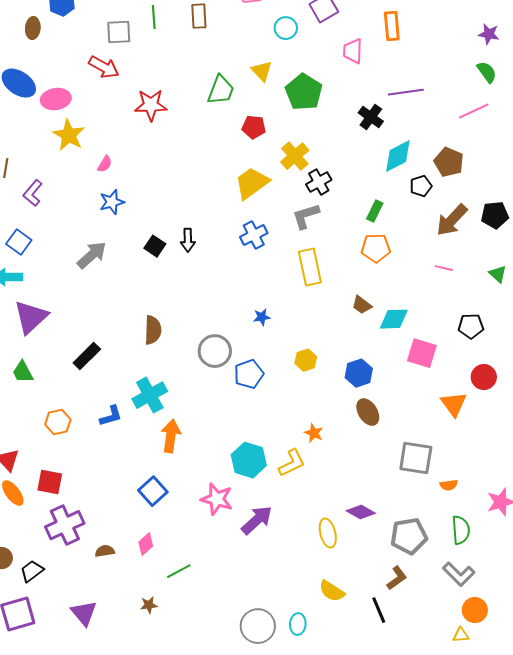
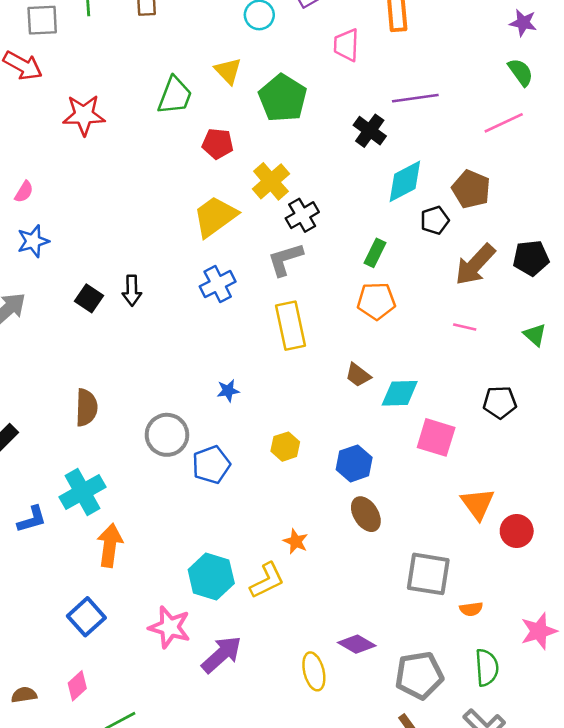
red circle: (484, 377) -> (517, 531), moved

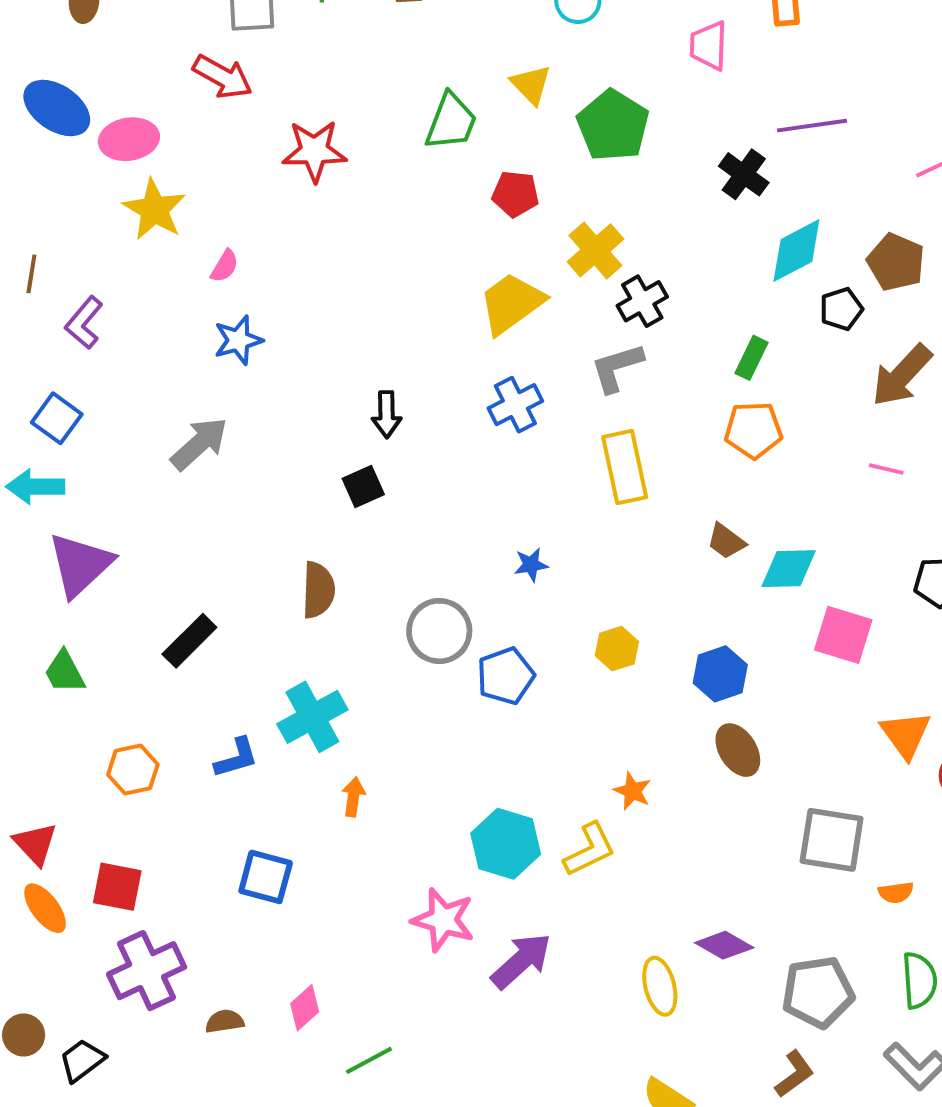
black square: (89, 298) -> (363, 487), moved, turned 32
orange arrow: (110, 545) -> (353, 797), size x0.6
blue square: (86, 617) -> (266, 877), moved, turned -33

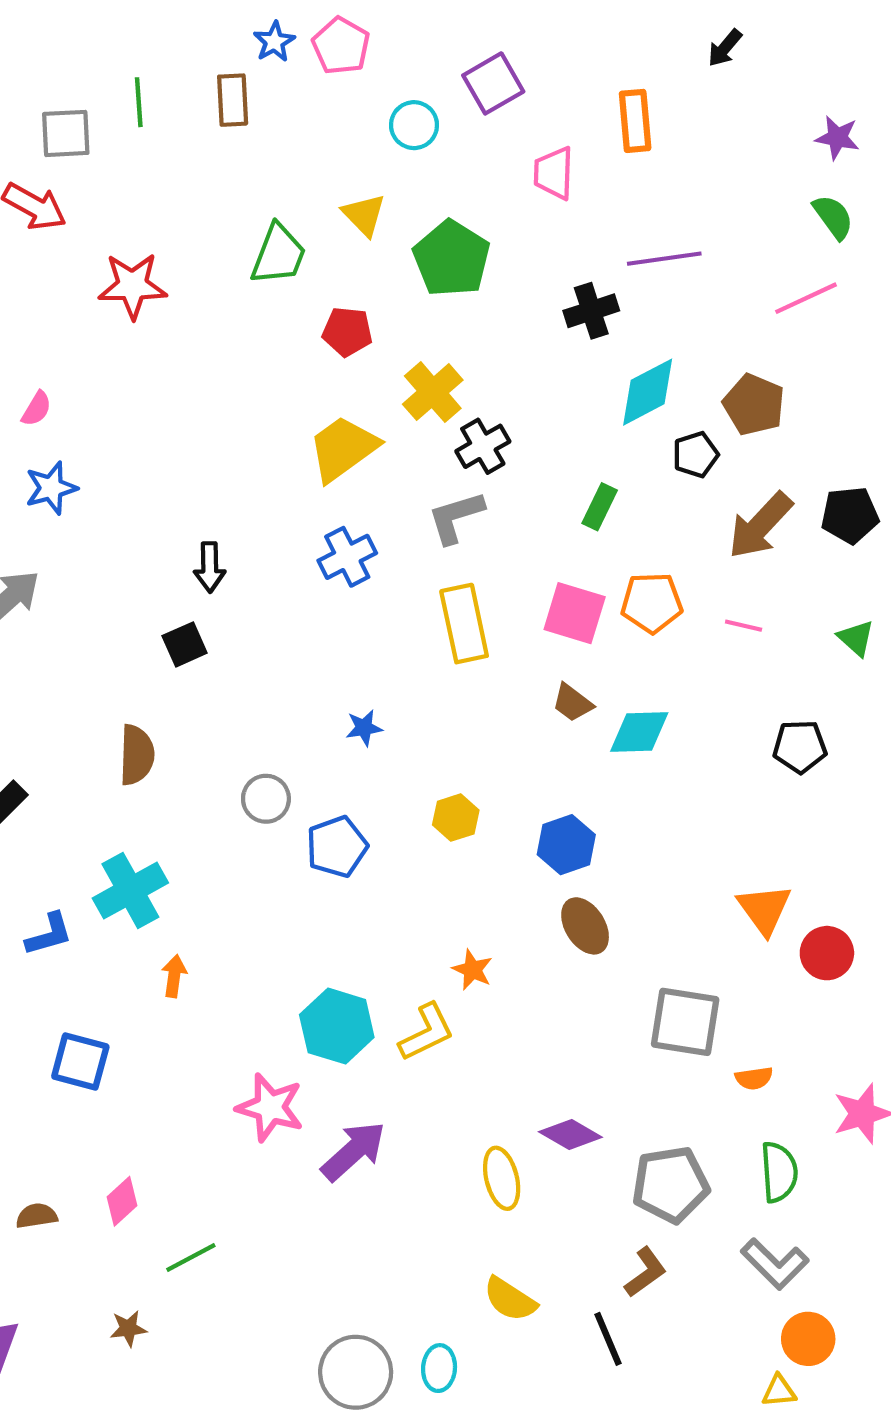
black cross: (744, 174) -> (591, 311), turned 36
orange pentagon: (753, 430) -> (652, 603), moved
gray circle: (439, 631) -> (266, 799), size x0.7
pink square: (843, 635) -> (575, 613), moved

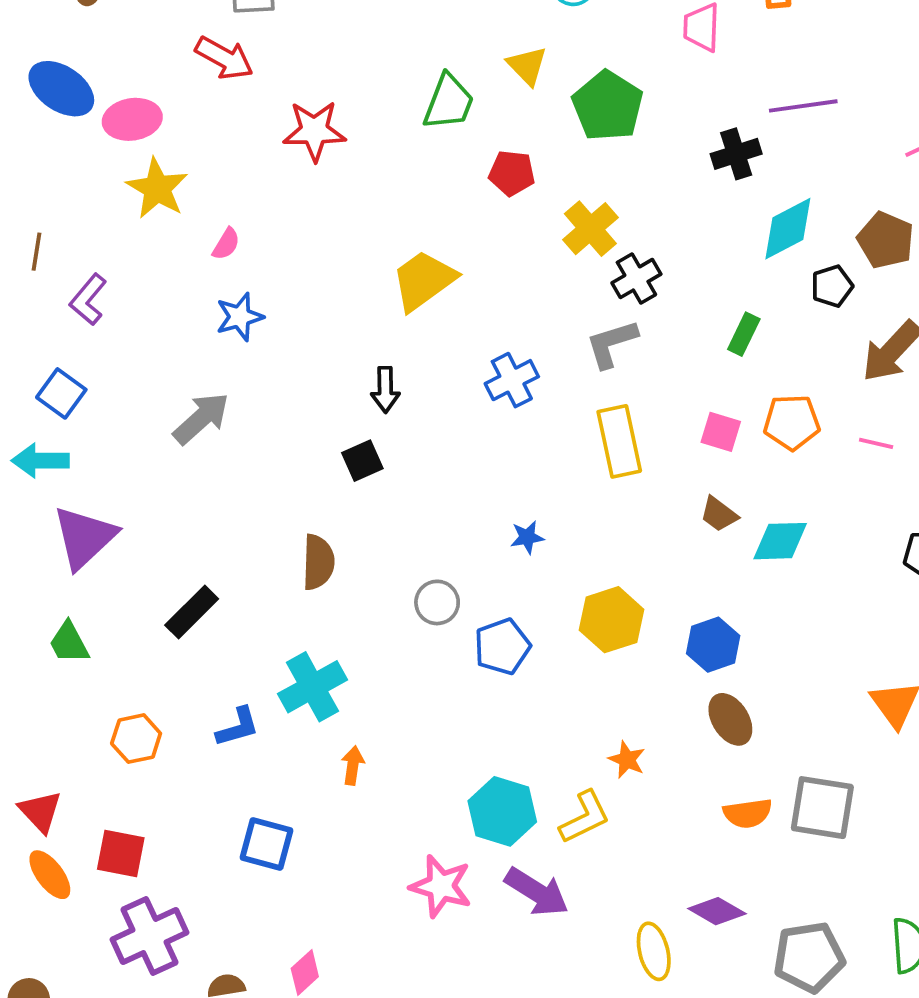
yellow trapezoid: (343, 448) -> (424, 280), moved
pink square: (575, 613) -> (721, 432), size x0.7
yellow hexagon: (456, 818) -> (612, 620), size x1.5
orange semicircle: (754, 1078) -> (748, 813), moved, size x1.4
purple arrow: (354, 1151) -> (537, 892), moved, turned 74

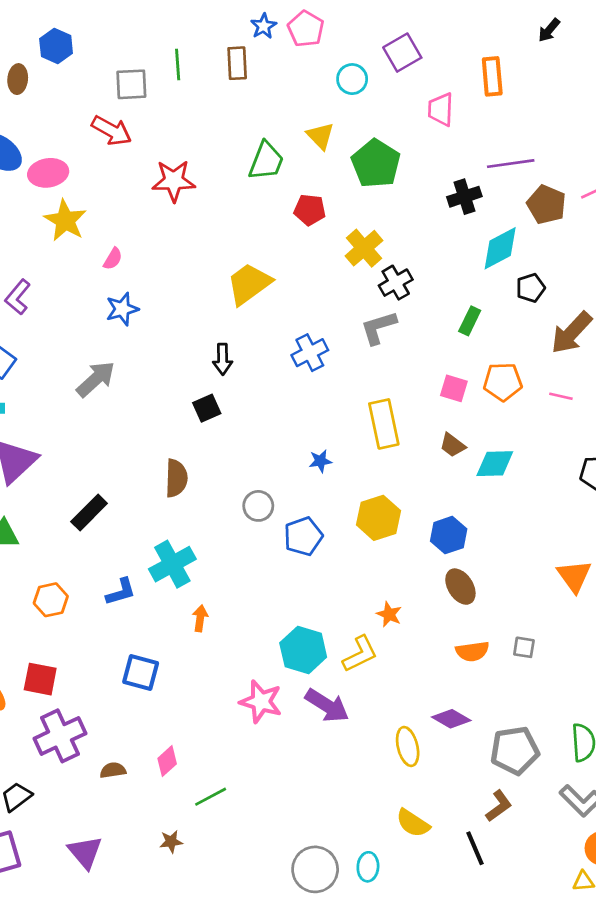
brown pentagon: (886, 240) -> (546, 205), moved
yellow rectangle: (619, 441) -> (384, 424), moved
gray square: (822, 808) -> (524, 647), size x0.5

